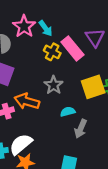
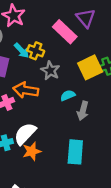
cyan arrow: (46, 28) -> (22, 51), moved
yellow cross: (52, 52) -> (36, 51), moved

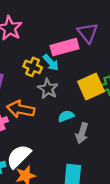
pink rectangle: (65, 32) -> (65, 47), turned -60
cyan arrow: (22, 51) -> (51, 63), moved

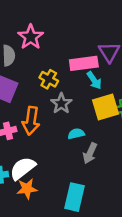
cyan arrow: (51, 63) -> (94, 80), moved
orange arrow: (21, 109) -> (31, 121), turned -100

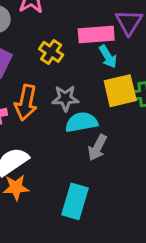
gray star: (61, 103) -> (65, 98), moved, turned 30
cyan semicircle: (76, 134) -> (81, 122), size x1.5

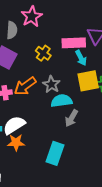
gray star: (65, 98) -> (51, 84), turned 30
orange arrow: (26, 103) -> (25, 86), turned 40

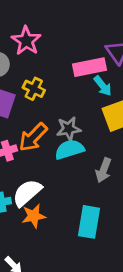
yellow cross: (43, 53) -> (34, 89), moved
gray star: (51, 84) -> (69, 129), turned -30
cyan semicircle: (62, 101) -> (69, 150), moved

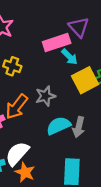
cyan semicircle: (69, 150) -> (58, 126), moved
orange star: (34, 216) -> (25, 172), turned -30

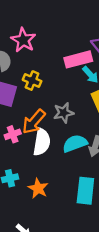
white semicircle: (17, 154) -> (42, 142), moved, turned 144

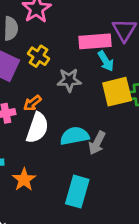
gray star: (64, 113) -> (69, 80), moved
orange arrow: (34, 122) -> (32, 103), size x0.6

